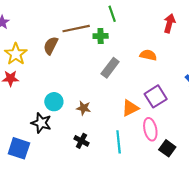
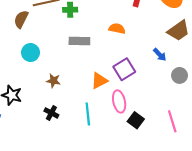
gray rectangle: (110, 68) -> (79, 41), turned 54
cyan circle: (54, 102) -> (31, 53), moved

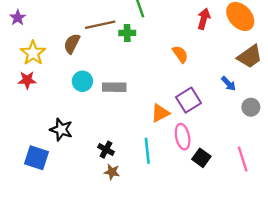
orange semicircle: (117, 29) -> (180, 54), turned 42
gray rectangle: (79, 41) -> (114, 87), moved
brown star: (53, 81) -> (112, 172), moved

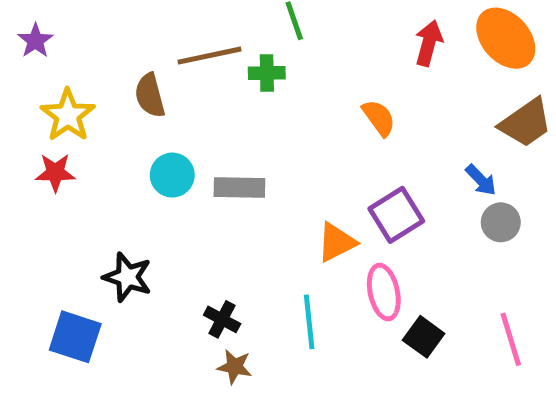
brown semicircle: (72, 44) -> (150, 95), turned -42
gray circle: (251, 107) -> (501, 222), moved

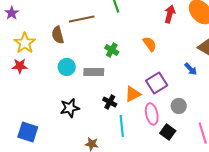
green cross: (267, 73) -> (112, 50), moved, turned 32
gray circle: (501, 222) -> (179, 106), moved
black star: (127, 277) -> (70, 108), moved, turned -30
black cross: (222, 319) -> (110, 102), moved

